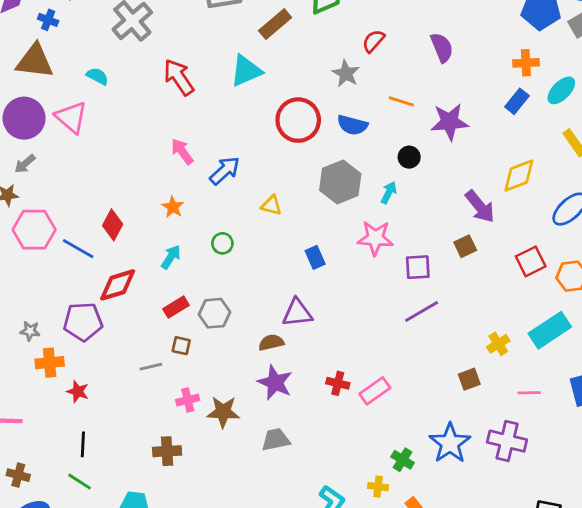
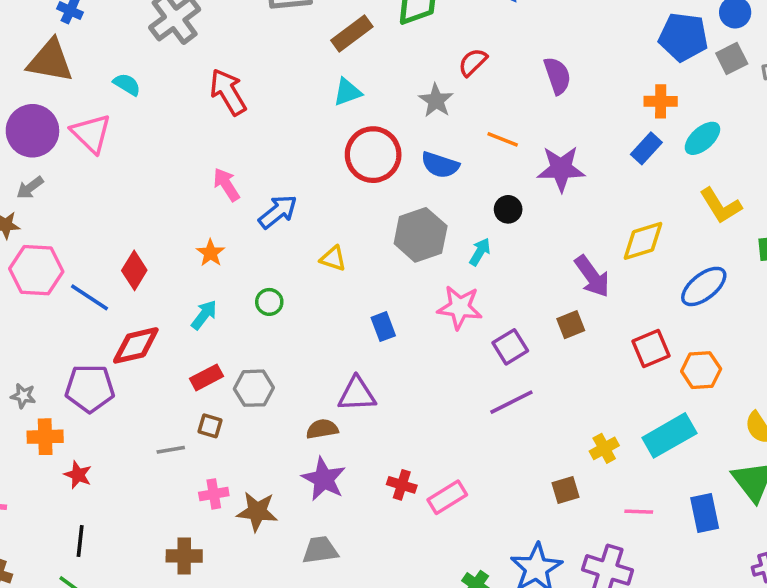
cyan triangle: (246, 71) -> (347, 92), moved, size x0.7
purple square: (418, 267) -> (510, 347), turned -32

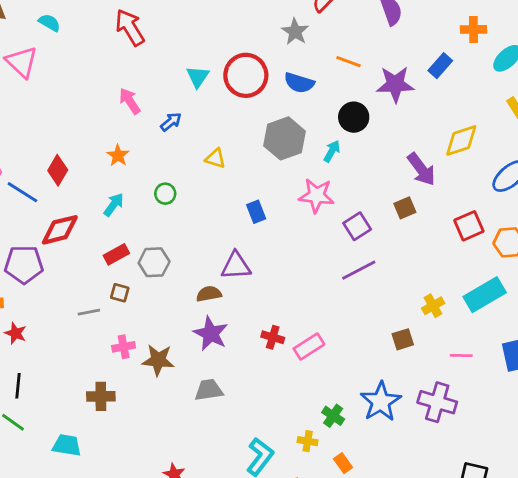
cyan triangle: (347, 92) -> (198, 77), moved, turned -35
blue rectangle: (646, 148) -> (440, 66), moved
black circle: (508, 209) -> (354, 117), size x1.4
blue arrow: (278, 212) -> (171, 122), size x0.7

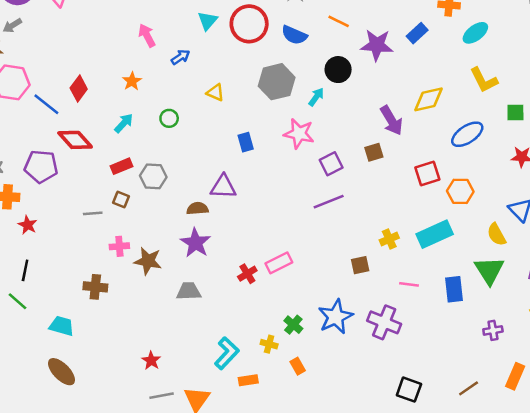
red diamond: (60, 230) -> (75, 140), turned 56
red cross: (273, 337) -> (247, 274), moved, turned 36

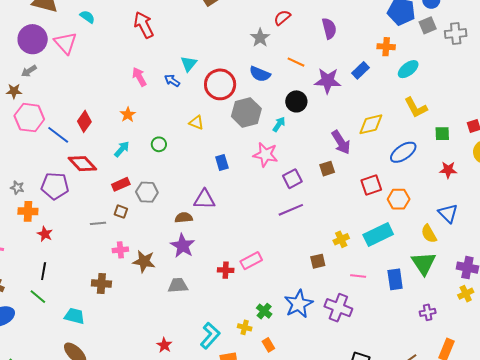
red circle: (249, 24) -> (220, 84), moved
blue arrow: (180, 57) -> (172, 81), moved, turned -112
red cross: (247, 274) -> (226, 270), turned 35
red star: (151, 361) -> (164, 345), moved

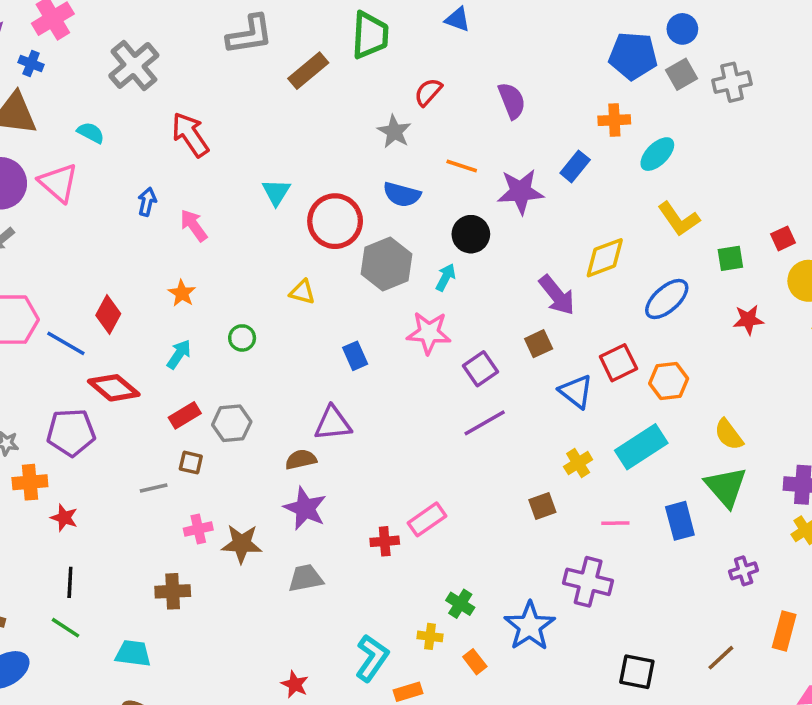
blue arrow: (172, 81) -> (147, 202), moved, turned 77
blue triangle: (448, 213) -> (576, 391), moved
blue star: (299, 304) -> (530, 626), moved

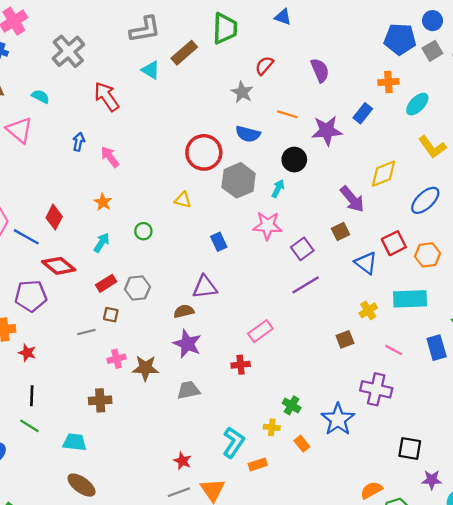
cyan triangle: (276, 192) -> (151, 70), moved, turned -30
cyan rectangle: (641, 447) -> (410, 299), turned 32
pink rectangle: (427, 519) -> (260, 331), moved
pink line: (615, 523) -> (394, 350), turned 30

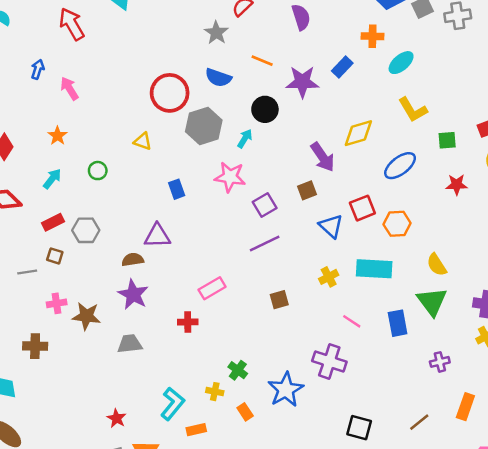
brown square: (345, 339) -> (279, 300), moved

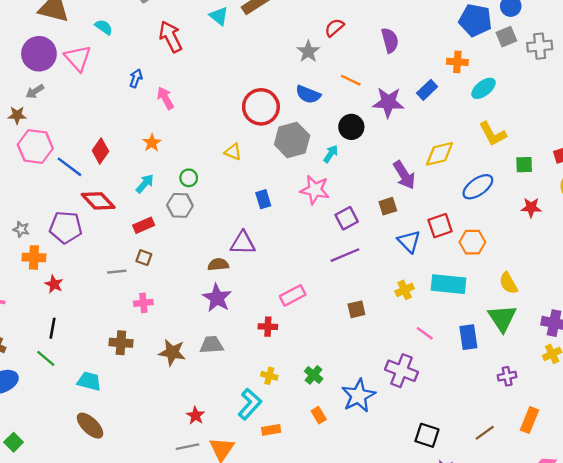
gray hexagon: (86, 230) -> (180, 205), moved
brown star: (86, 316) -> (172, 352), moved
yellow cross: (215, 392) -> (269, 376), moved

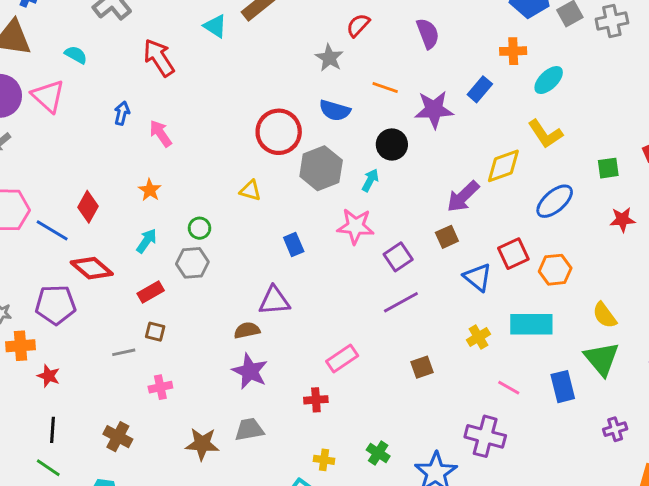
yellow L-shape: (493, 134) -> (545, 134), moved
purple arrow: (404, 175) -> (463, 197), turned 84
brown cross: (121, 343) -> (118, 437), moved, turned 30

